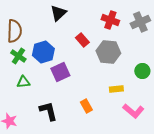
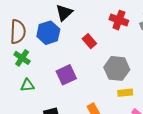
blue hexagon: (43, 52) -> (48, 33), moved
gray hexagon: (108, 52) -> (117, 68), moved

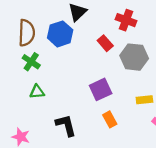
red cross: (119, 20) -> (126, 20), moved
gray hexagon: (117, 68) -> (134, 57), moved
purple square: (66, 75) -> (101, 89), moved

